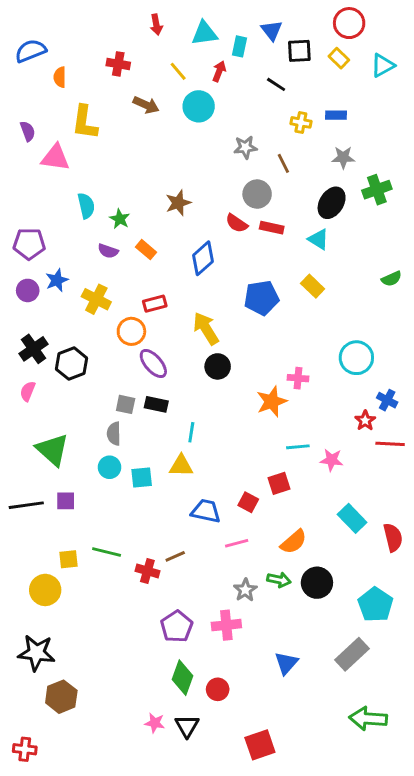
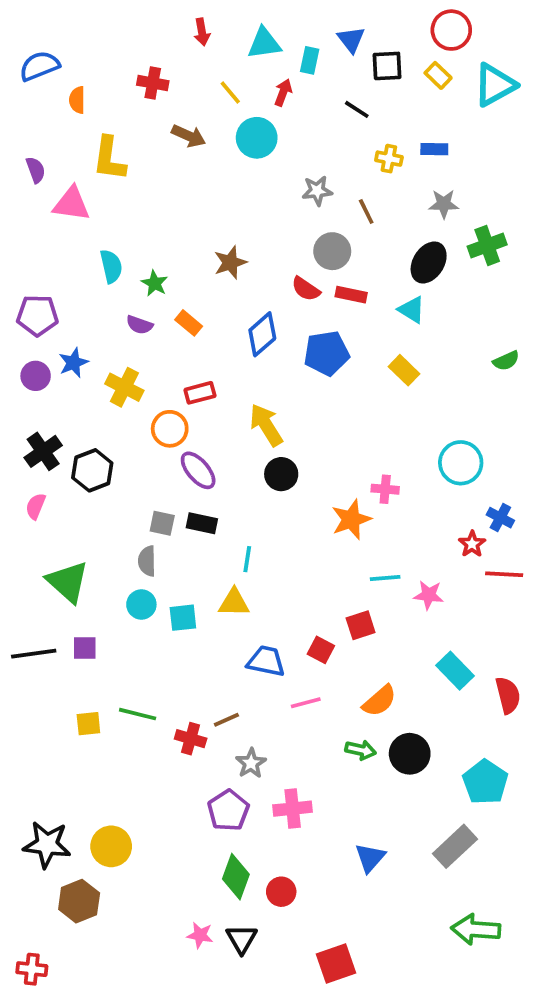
cyan triangle: (383, 65) -> (495, 85), size x1.4
blue pentagon: (261, 298) -> (327, 353), moved
yellow circle: (45, 590) -> (111, 846), moved
gray star: (245, 590) -> (251, 763), moved

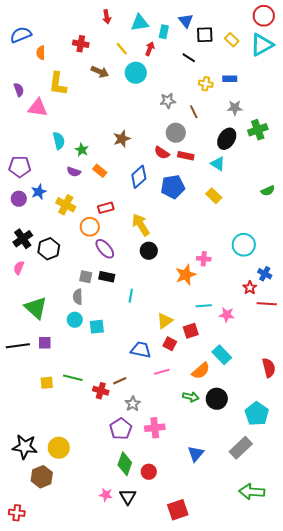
red circle: (451, 30) -> (264, 16), moved
yellow triangle: (234, 603) -> (165, 321), moved, turned -36
cyan rectangle: (455, 671) -> (222, 355), moved

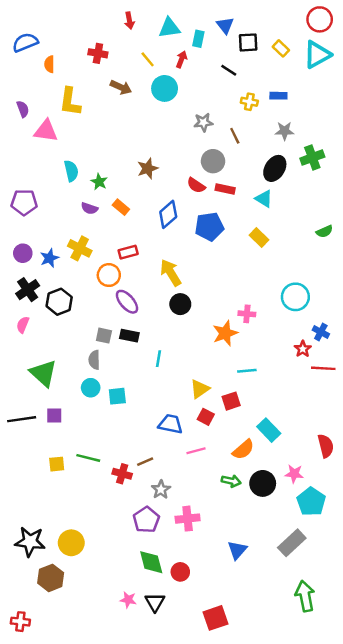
blue star: (39, 192) -> (49, 258), moved
purple circle: (19, 199) -> (23, 253), moved
pink star: (227, 315) -> (294, 474), moved
green diamond: (125, 464) -> (151, 562), turned -35
green arrow: (252, 492) -> (305, 596), turned 75

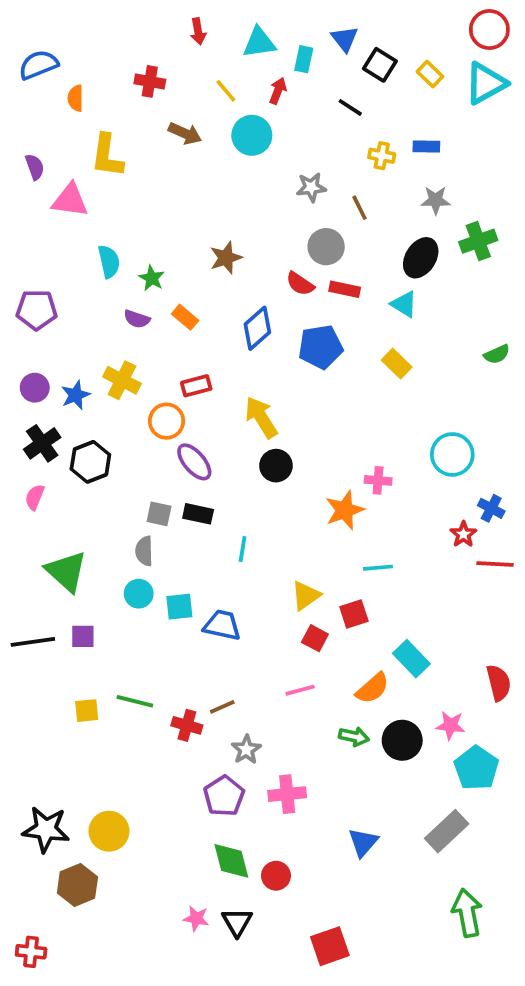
black square: (248, 42) -> (380, 65), turned 35
blue trapezoid: (171, 424) -> (222, 625), moved

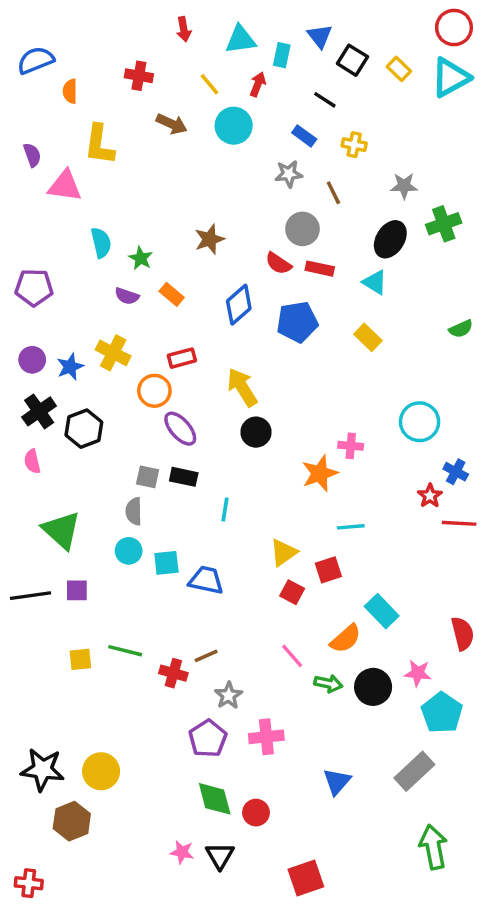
blue rectangle: (426, 146) -> (304, 136), moved, turned 35
pink semicircle: (35, 497) -> (32, 461), turned -35
pink line: (300, 690) -> (292, 656), moved, turned 64

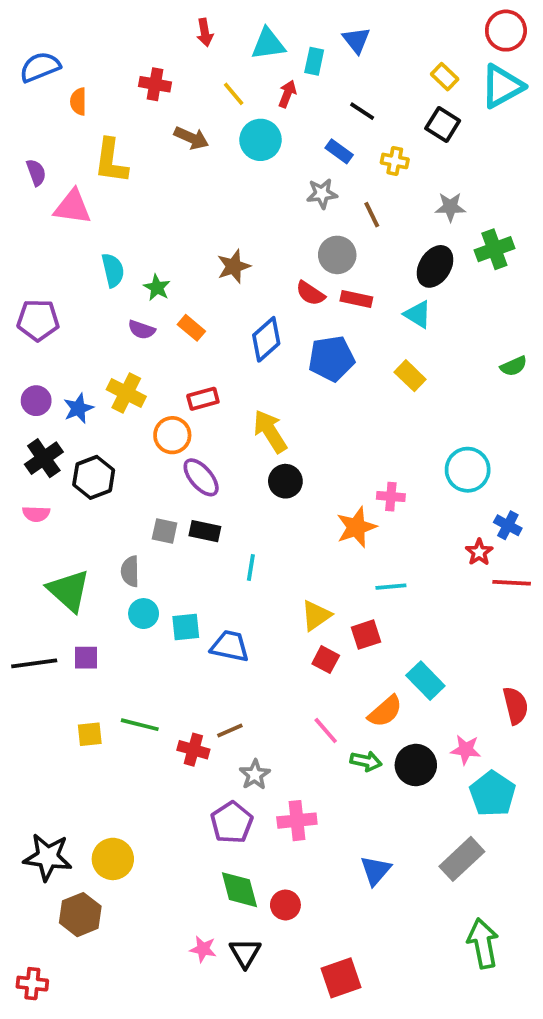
black square: (352, 60) -> (443, 125), moved
pink semicircle: (32, 461) -> (36, 514), turned -75
gray semicircle: (134, 511) -> (130, 571), moved

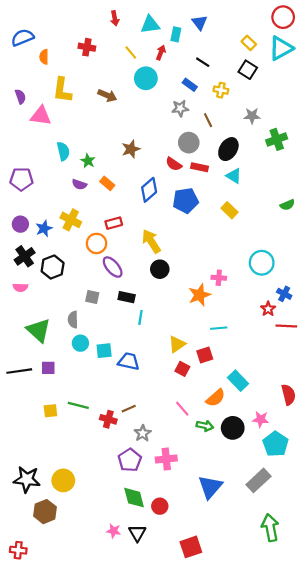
brown arrow: (191, 138) -> (107, 95), moved
black ellipse: (435, 266) -> (228, 149), moved
black rectangle: (205, 531) -> (127, 297), moved
blue triangle: (376, 870) -> (210, 487), size x1.4

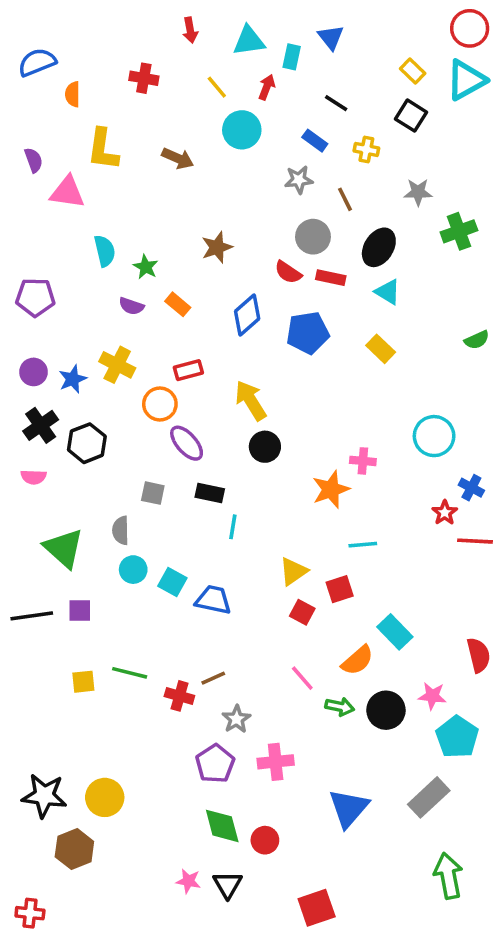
cyan square: (104, 351) -> (172, 582), turned 35

